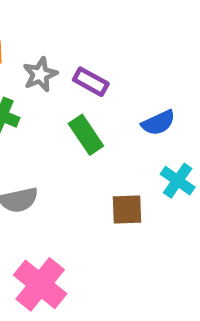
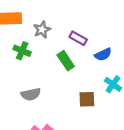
purple rectangle: (91, 82) -> (78, 38), moved

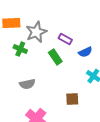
gray star: (42, 30) -> (36, 32), size x1.5
brown square: (87, 99) -> (72, 99), moved

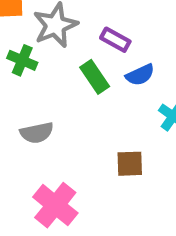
blue semicircle: (85, 52) -> (140, 75), moved

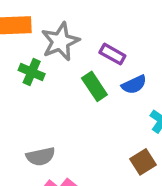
gray semicircle: (37, 133) -> (41, 156), moved
brown square: (130, 164) -> (143, 162), moved, turned -30

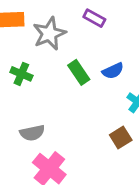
purple rectangle: (112, 54) -> (94, 18), moved
green cross: (32, 72) -> (21, 74), moved

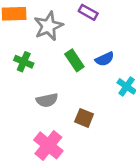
gray semicircle: (32, 133) -> (47, 100), moved
brown square: (121, 138) -> (84, 118), moved, turned -36

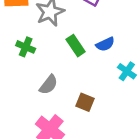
gray semicircle: (47, 100) -> (49, 85), turned -40

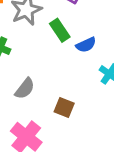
green rectangle: (76, 46) -> (60, 30), moved

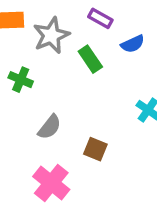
blue semicircle: (86, 45) -> (133, 44), moved

